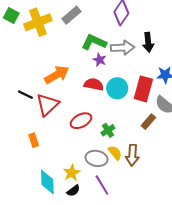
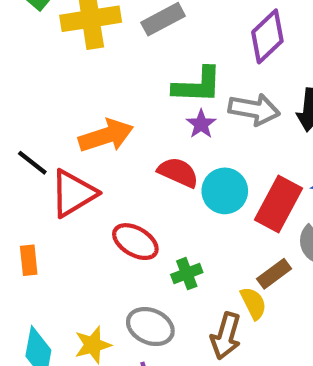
green L-shape: (94, 42) -> (197, 85), turned 145
red ellipse: (81, 121) -> (135, 242), turned 45
yellow semicircle: (115, 153) -> (253, 303), moved

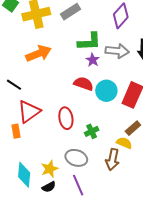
orange arrow: (106, 136) -> (39, 54), moved
red triangle: (73, 193) -> (29, 112), moved
red ellipse: (135, 242) -> (66, 118), turned 55
yellow semicircle: (253, 303) -> (124, 143), turned -35

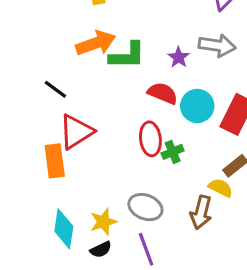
green L-shape: (89, 42) -> (127, 56), moved
red ellipse: (66, 118) -> (150, 139), moved
orange rectangle: (16, 131) -> (55, 161), size x1.5
green cross: (92, 131) -> (173, 152), moved

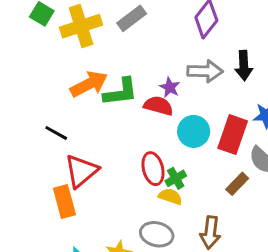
red semicircle: (163, 93) -> (158, 106), moved
yellow semicircle: (221, 188) -> (170, 196), moved

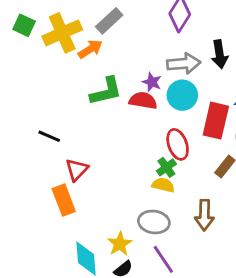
orange arrow: (89, 84) -> (90, 49), moved, size x0.7
cyan circle: (194, 131) -> (182, 95), moved
red ellipse: (153, 169) -> (178, 144), moved
red triangle: (81, 171) -> (77, 170), size x0.7

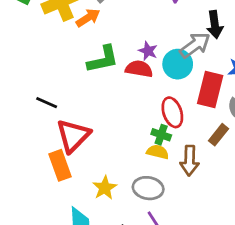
gray arrow: (184, 63) -> (195, 45), moved, turned -32
green cross: (166, 167) -> (161, 135), turned -36
red triangle: (77, 170) -> (73, 136), size x1.5
brown arrow: (204, 215) -> (190, 161), moved
yellow star: (120, 244) -> (105, 188), moved

